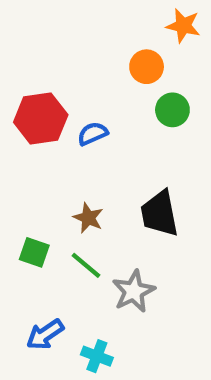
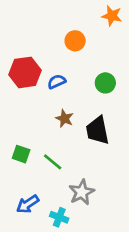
orange circle: (147, 67) -> (75, 41), moved
green circle: (172, 110) -> (105, 83), moved
brown star: (88, 218) -> (64, 119), moved
gray star: (134, 291) -> (82, 192), moved

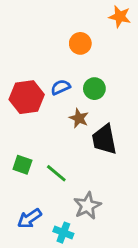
red hexagon: (25, 72) -> (27, 97), moved
green circle: (105, 83) -> (94, 89), moved
brown star: (64, 119) -> (79, 118), moved

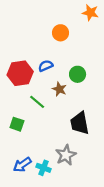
green circle: (94, 89) -> (78, 74), moved
black trapezoid: (104, 139) -> (80, 123), moved
green line: (56, 173) -> (37, 102), moved
cyan cross: (63, 233) -> (43, 168), moved

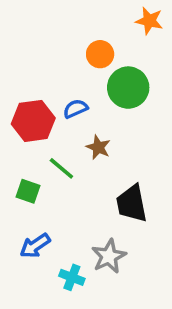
green circle: (78, 74) -> (128, 88), moved, size x1.5
green square: (17, 124) -> (28, 191), moved
blue arrow: (22, 165) -> (35, 246), moved

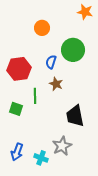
orange circle: (100, 54) -> (42, 28), moved
blue semicircle: (75, 109) -> (51, 62), moved, turned -48
green line: (61, 168) -> (35, 96), turned 49
blue arrow: (35, 246) -> (17, 152), moved, turned -36

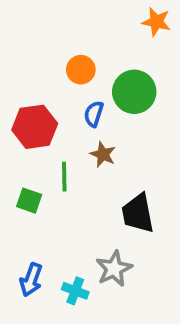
orange circle: (42, 28) -> (81, 70), moved

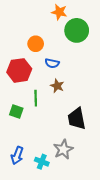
orange star: (156, 22) -> (59, 12), moved
orange circle: (81, 70) -> (36, 44), moved
green circle: (134, 92) -> (77, 30), moved
blue semicircle: (94, 114) -> (52, 63), turned -96

